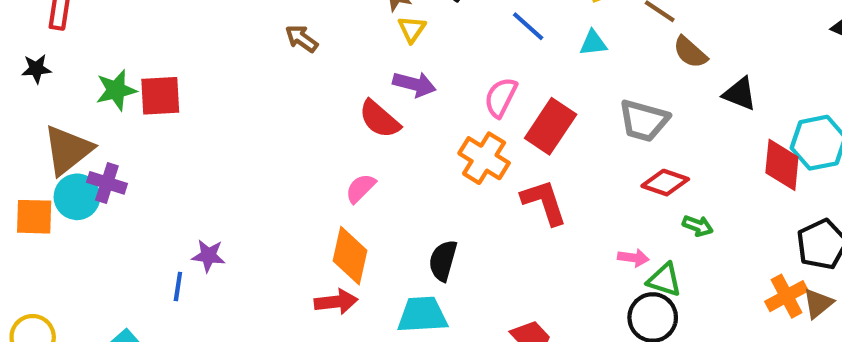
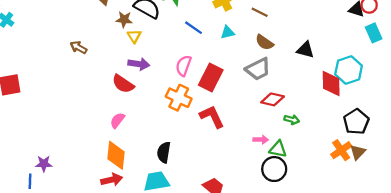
brown semicircle: (690, 52) -> (264, 42), moved
gray trapezoid: (644, 121) -> (258, 69), turned -36

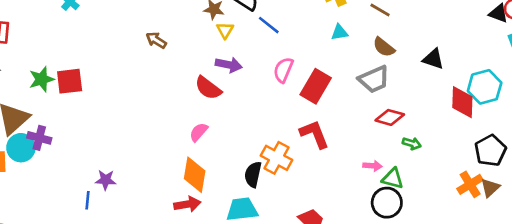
blue line: (193, 28) -> (269, 25), moved
orange cross: (179, 98) -> (276, 158), moved

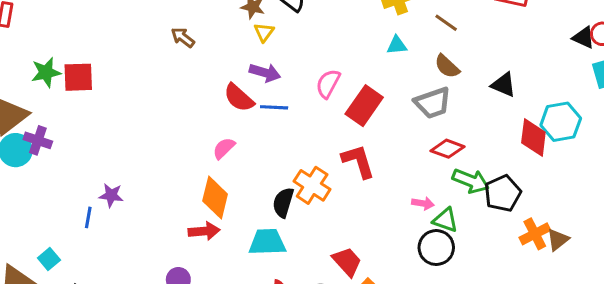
blue line: (269, 25) -> (274, 107), moved, turned -40
green arrow: (412, 143) -> (471, 181), size x1.6
black pentagon: (490, 151) -> (503, 193), moved

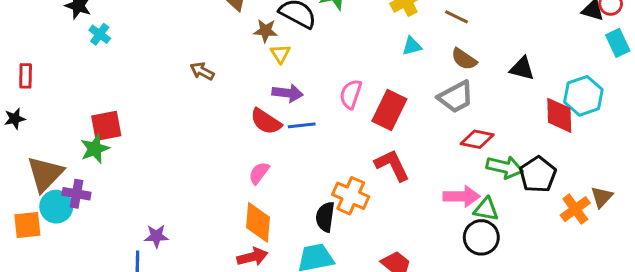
green star: (46, 72) -> (95, 149), moved
pink arrow: (423, 203) -> (462, 196), size x1.6
brown triangle: (558, 240) -> (602, 197), moved

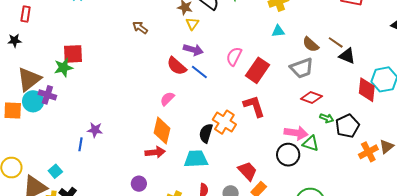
brown line: (457, 17) -> (336, 42), moved
blue line: (302, 125) -> (199, 72), turned 36
green arrow: (505, 167) -> (327, 118), size x0.6
black circle: (481, 237) -> (288, 155), moved

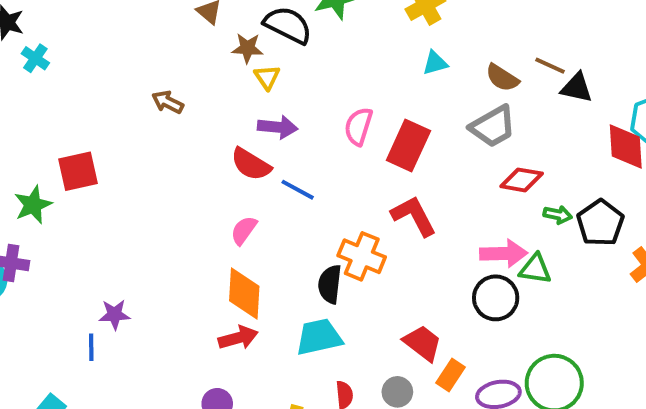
red square: (73, 54) -> (78, 171), moved
blue line: (199, 72) -> (298, 190), moved

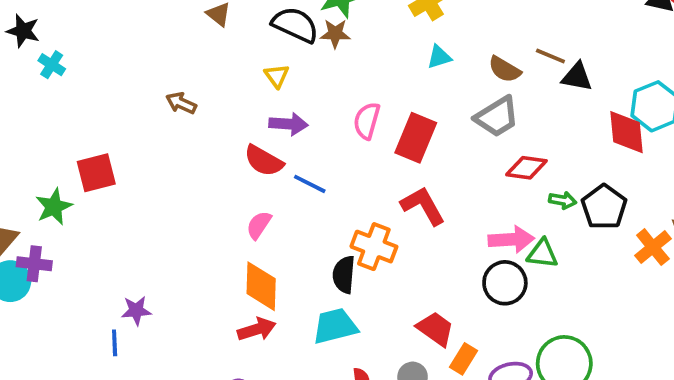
brown star: (247, 48) -> (335, 34), moved

